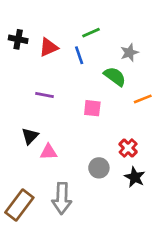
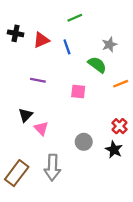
green line: (91, 33) -> (75, 18), moved
red cross: (128, 148) -> (120, 126), moved
pink triangle: (49, 152) -> (41, 128), turned 48

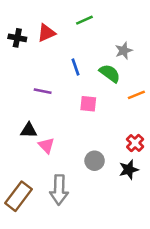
red triangle: (41, 40) -> (46, 33), moved
blue line: (67, 47) -> (76, 67), moved
black triangle: (26, 115) -> (29, 130), turned 48
black star: (114, 150) -> (129, 170), turned 30

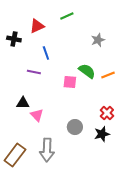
black cross: (17, 38) -> (14, 39), moved
blue line: (76, 67) -> (46, 53), moved
green semicircle: (110, 73) -> (87, 71), moved

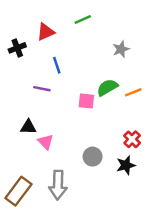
black cross: (14, 39) -> (17, 48), turned -32
green semicircle: (87, 71) -> (107, 87), turned -66

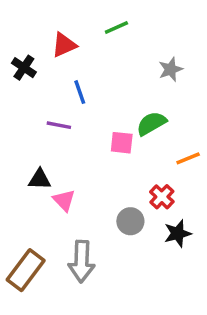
black cross: (17, 48) -> (24, 68), turned -35
orange line: (133, 92) -> (188, 158), moved
red cross: (132, 139) -> (162, 197), moved

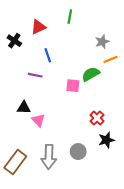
green line: (116, 27) -> (70, 17), turned -56
orange line: (188, 158) -> (111, 59), moved
gray circle: (130, 221) -> (78, 152), moved

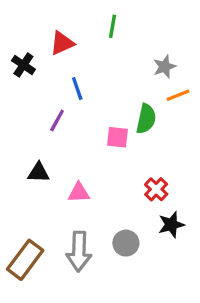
green semicircle: (91, 74) -> (146, 119), turned 132
purple line: (35, 75) -> (57, 120), turned -72
pink triangle: (38, 120) -> (79, 193), moved, turned -48

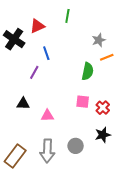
black cross: (23, 65) -> (14, 39), size x1.5
pink square: (118, 137) -> (83, 102), moved
red cross: (156, 189) -> (103, 108), moved

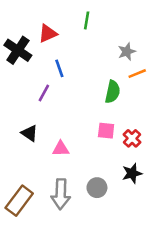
black triangle: (23, 104) -> (30, 133), turned 32

